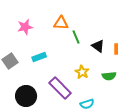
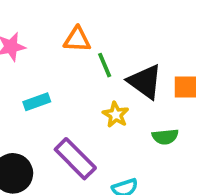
black triangle: (98, 46) -> (145, 82), size x1.5
yellow star: (82, 72) -> (116, 115), moved

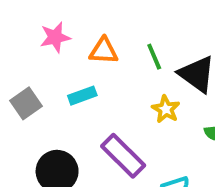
orange triangle: (77, 39) -> (104, 51), moved

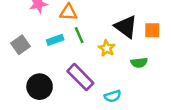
green line: (154, 57) -> (79, 35), moved

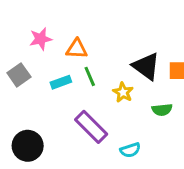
gray square: (20, 45) -> (19, 75), moved
black circle: (40, 87) -> (28, 146), moved

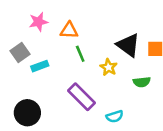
cyan rectangle: (61, 82) -> (40, 66), moved

